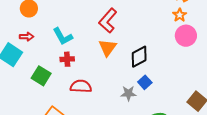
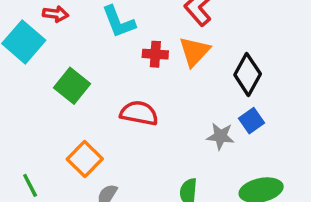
black diamond: (139, 57) -> (248, 74), turned -40
red cross: (67, 59) -> (155, 54), moved

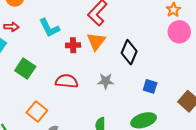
blue square: (252, 121) -> (150, 86), moved, turned -32
gray star: (220, 136) -> (106, 81), moved

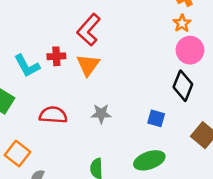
cyan L-shape: (49, 28) -> (27, 66), moved
red cross: (73, 45) -> (56, 56), moved
black diamond: (129, 52) -> (183, 86), moved

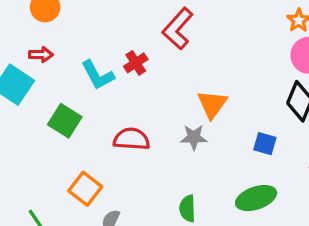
red cross: (56, 56) -> (136, 63), turned -30
orange triangle: (88, 65) -> (212, 104), moved

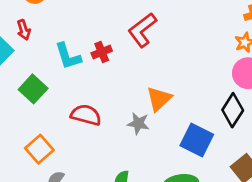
red arrow: (41, 55) -> (24, 30), turned 60
blue square: (265, 144) -> (197, 140), size x1.6

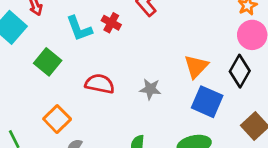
red cross: (102, 52) -> (111, 23), turned -36
orange triangle: (159, 99) -> (196, 66), moved

